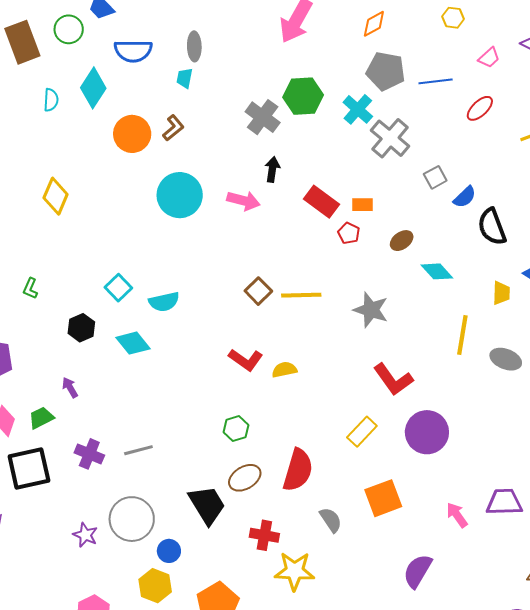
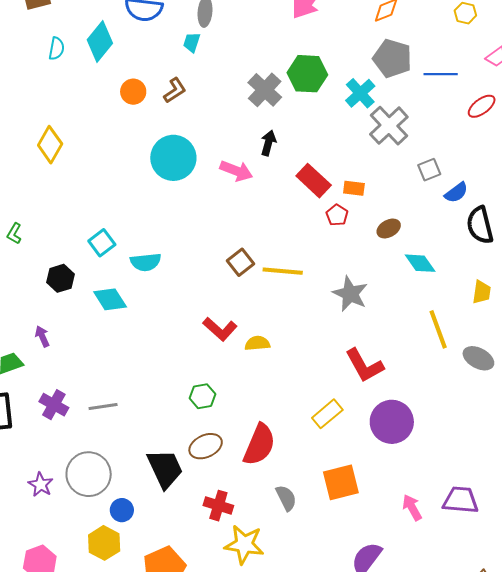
orange circle: (132, 134) -> (133, 92), size x0.7
yellow line: (462, 335) -> (438, 329), turned -36

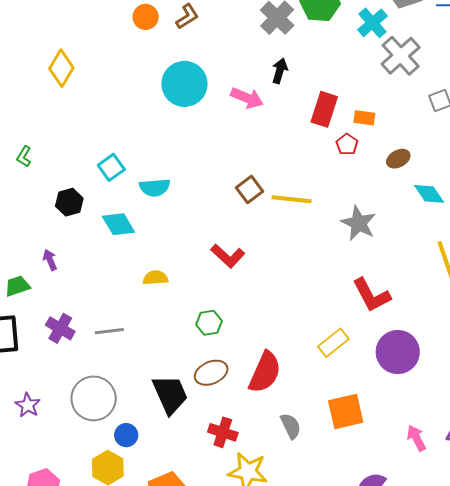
red rectangle: (314, 181) -> (324, 109), turned 64
yellow semicircle: (257, 343) -> (155, 278), moved
purple star: (41, 485) -> (28, 405), moved

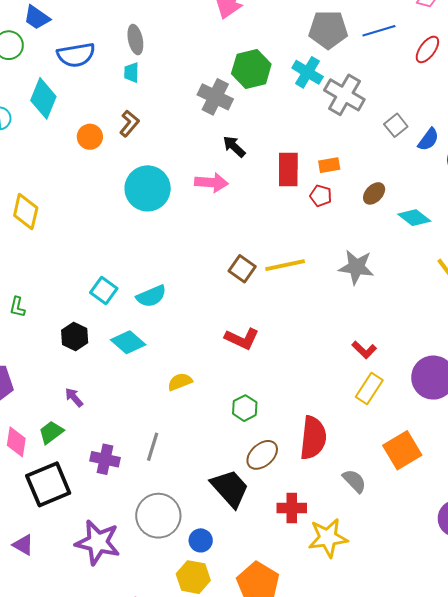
black arrow: (280, 71) -> (234, 147), turned -45
red L-shape: (371, 295) -> (364, 350), moved, size x0.6
gray line: (109, 331) -> (153, 447), turned -48
purple star: (28, 405) -> (98, 542), size x1.8

